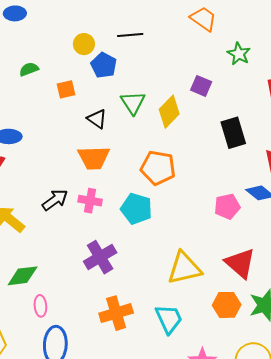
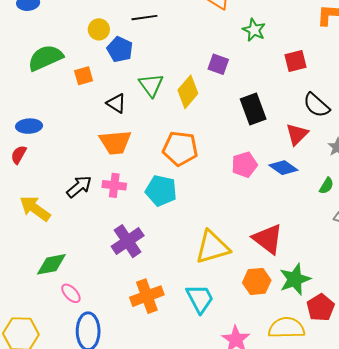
green semicircle: (29, 69) -> (45, 58), size x1.8
pink pentagon: (227, 206) -> (244, 165), moved
pink ellipse: (40, 306) -> (71, 293), turned -35

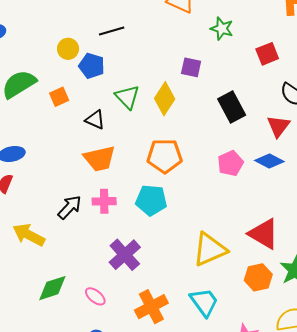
pink ellipse: (71, 293) -> (95, 296), moved

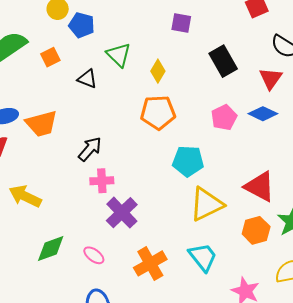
yellow diamond: (165, 99) -> (158, 71), moved, size x0.7
orange trapezoid: (100, 159) -> (41, 124), moved
cyan pentagon: (151, 200) -> (188, 161), moved
pink cross: (104, 201) -> (102, 181), moved
black arrow: (70, 207) -> (90, 149), moved

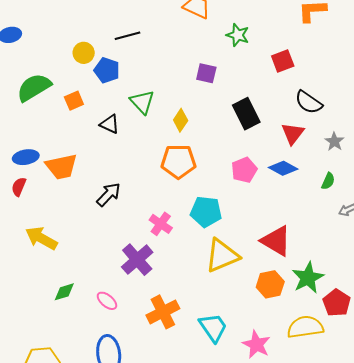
pink cross: (102, 181) -> (161, 224), moved, turned 35
green diamond: (51, 249) -> (64, 292), size x0.7
cyan trapezoid: (203, 257) -> (213, 327), moved

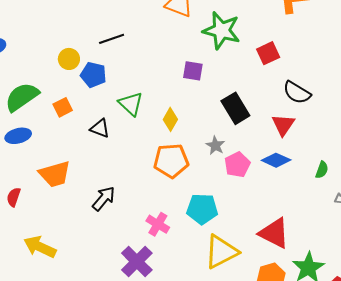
green star: (238, 35) -> (221, 30), size x1.6
gray star: (334, 142) -> (215, 145), moved
blue ellipse: (26, 157) -> (18, 136), moved

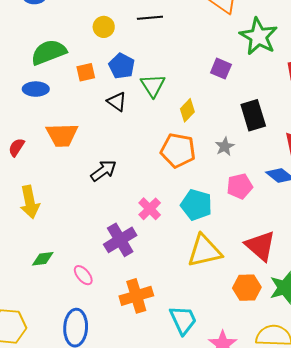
blue pentagon: (93, 75) -> (122, 66), moved
pink pentagon: (237, 165) -> (240, 186), moved
yellow arrow: (40, 247) -> (30, 202), turned -140

